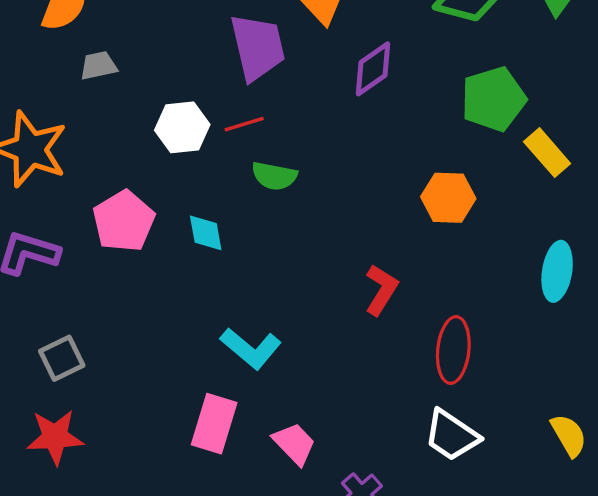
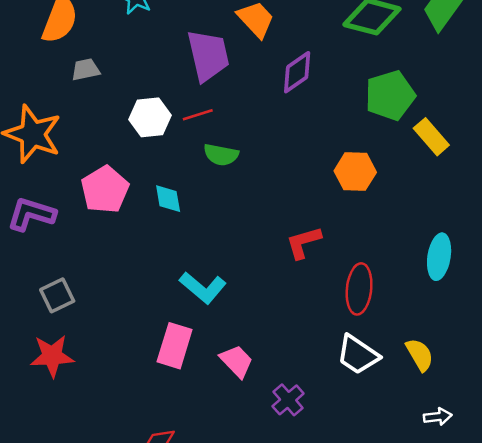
cyan ellipse: (557, 271) -> (439, 257), moved
red L-shape: (381, 290) -> (304, 242), turned -138
yellow semicircle: (569, 435) -> (420, 355), moved

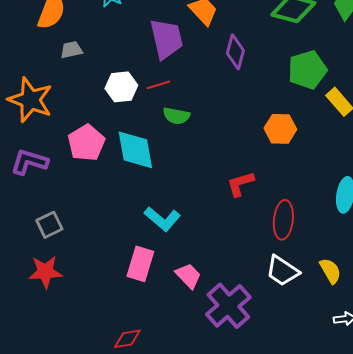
purple diamond: (297, 72) -> (235, 52), turned -40
cyan diamond: (168, 199) -> (135, 150), size x1.8
purple cross: (288, 400) -> (228, 306), size x1.8

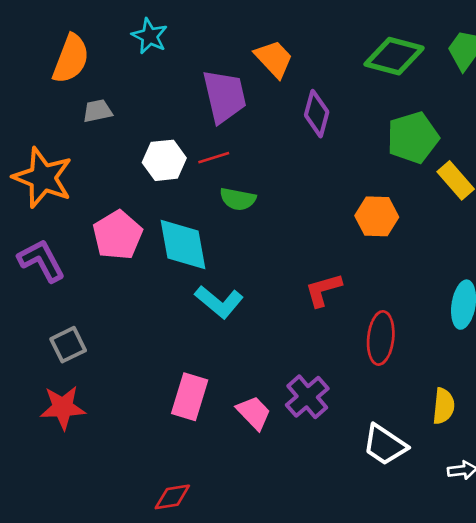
purple L-shape: (29, 162) -> (41, 260), turned 45
cyan L-shape: (162, 219) -> (219, 302), moved
white trapezoid: (282, 271) -> (385, 445), moved
yellow semicircle: (330, 271) -> (444, 406), turned 36
purple cross: (228, 306) -> (307, 397), moved, size x0.7

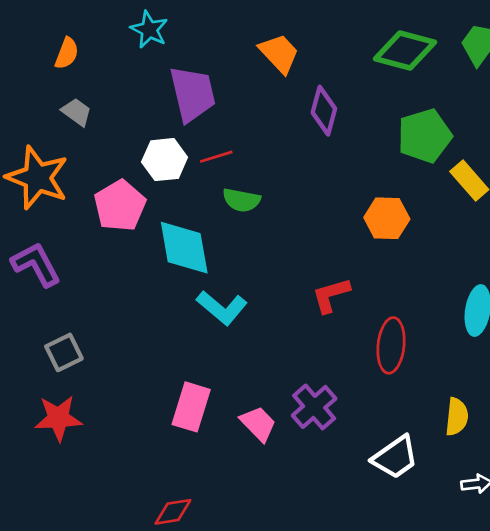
orange semicircle: (71, 59) -> (67, 53), size x0.6
purple trapezoid: (224, 96) -> (193, 94), moved
gray trapezoid: (98, 111) -> (77, 112), moved, turned 48
pink pentagon: (118, 235) -> (120, 206), moved
white trapezoid: (385, 445) -> (395, 457), turned -69

